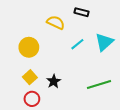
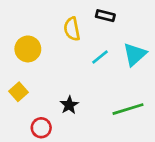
yellow semicircle: (56, 22) -> (72, 29), turned -126
yellow circle: (29, 47) -> (28, 49), moved
yellow square: (30, 77) -> (18, 92), moved

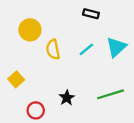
yellow semicircle: (72, 29) -> (53, 49), moved
yellow circle: (28, 49) -> (30, 30), moved
black star: (69, 105) -> (67, 98), moved

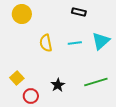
yellow circle: (30, 30) -> (22, 14), moved
cyan line: (86, 49) -> (75, 43), turned 32
yellow square: (16, 79) -> (17, 78), moved

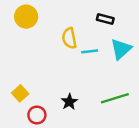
black rectangle: (79, 12) -> (105, 19), moved
yellow semicircle: (46, 43) -> (69, 38), moved

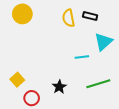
yellow semicircle: (69, 38) -> (69, 18), moved
cyan line: (90, 51) -> (82, 57), moved

